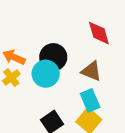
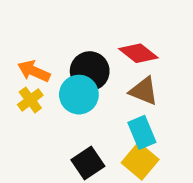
red diamond: (99, 33) -> (138, 53), moved, turned -36

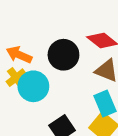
cyan circle: (79, 95) -> (33, 86), moved

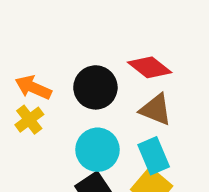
cyan circle: (33, 86) -> (97, 150), moved

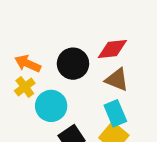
red diamond: (150, 67) -> (112, 49), turned -44
cyan circle: (97, 150) -> (51, 106), moved

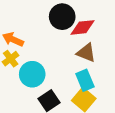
black circle: (73, 64) -> (62, 17), moved

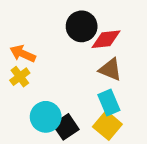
cyan circle: (32, 74) -> (46, 117), moved

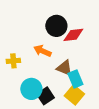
orange arrow: (23, 54) -> (42, 51), moved
brown triangle: (110, 69) -> (64, 68), moved
yellow cross: (20, 77) -> (13, 61), turned 32

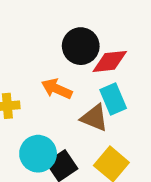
cyan rectangle: (75, 79) -> (113, 99), moved

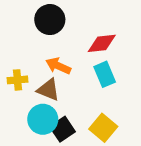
black circle: (81, 46) -> (50, 20), moved
brown triangle: (94, 118) -> (48, 90), moved

